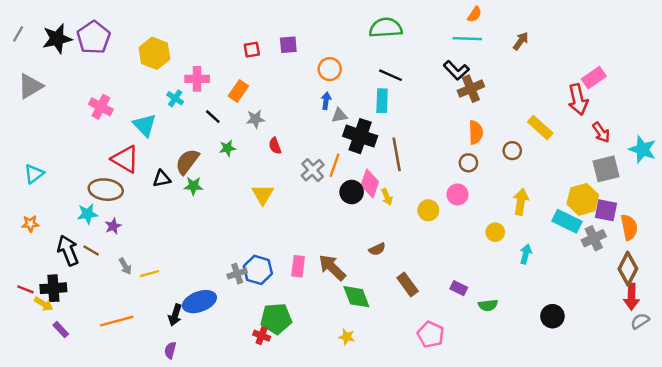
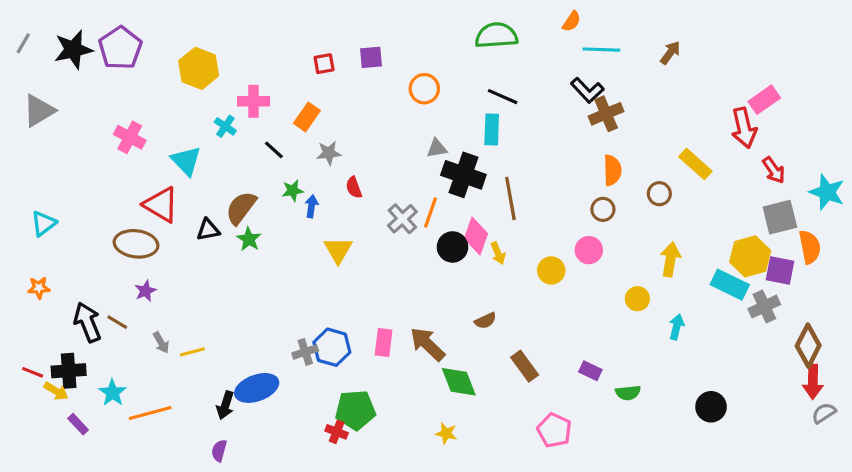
orange semicircle: (475, 14) -> (572, 21), moved
blue arrow: (326, 101) -> (311, 206), moved
green star: (193, 186) -> (249, 239), turned 30
cyan star: (87, 214) -> (113, 393), moved, turned -30
orange semicircle: (629, 227) -> (810, 247), moved

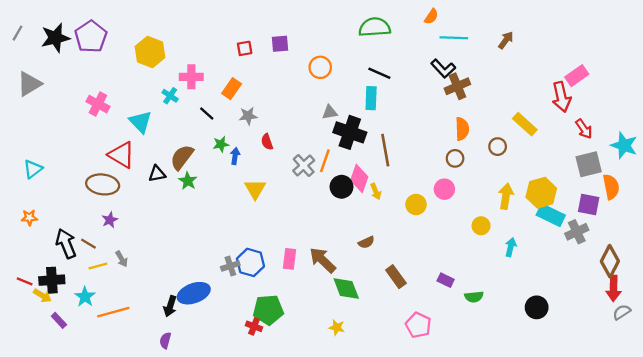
yellow hexagon: (750, 256) -> (541, 193), moved
yellow line: (192, 352) -> (98, 266), moved

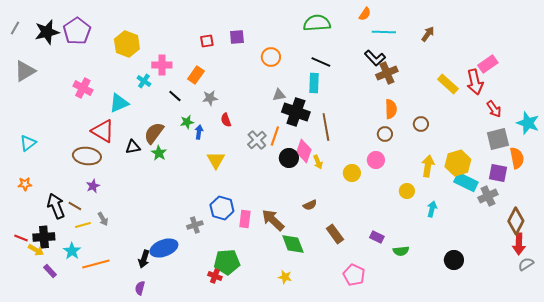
cyan triangle: (140, 122) -> (119, 103), turned 50
yellow rectangle: (525, 124) -> (448, 84), moved
blue hexagon: (250, 262) -> (222, 208), moved

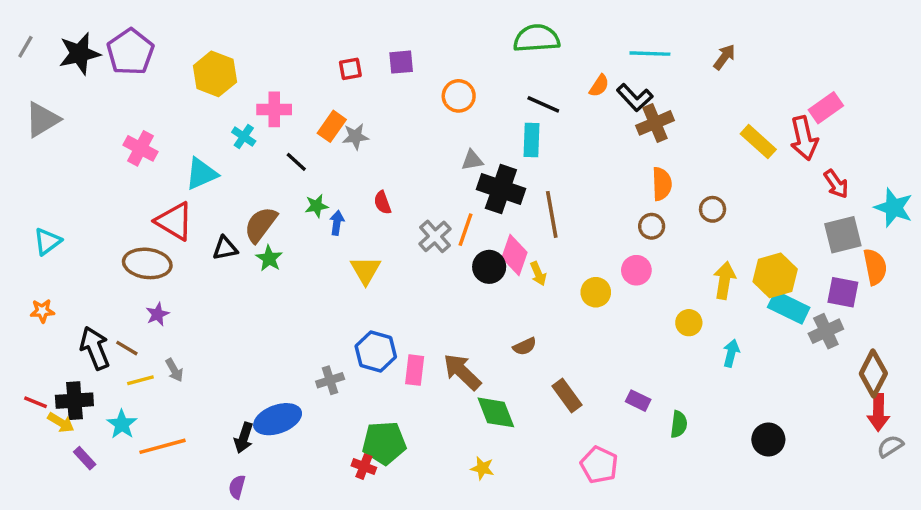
orange semicircle: (365, 14) -> (599, 86), moved
gray star: (210, 98) -> (355, 137), moved
green semicircle: (401, 251) -> (679, 424), turned -77

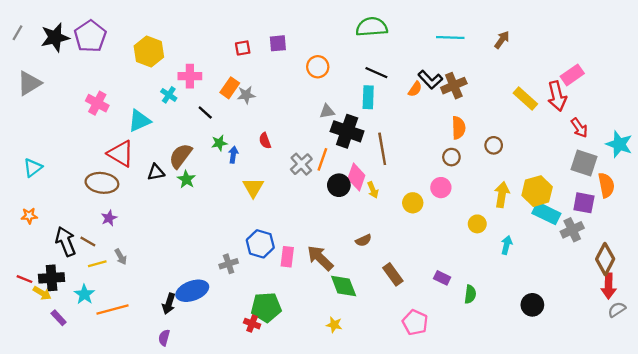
orange semicircle: (599, 86) -> (415, 89), moved
black L-shape: (635, 98) -> (430, 80), moved
gray square: (843, 235) -> (584, 163), turned 32

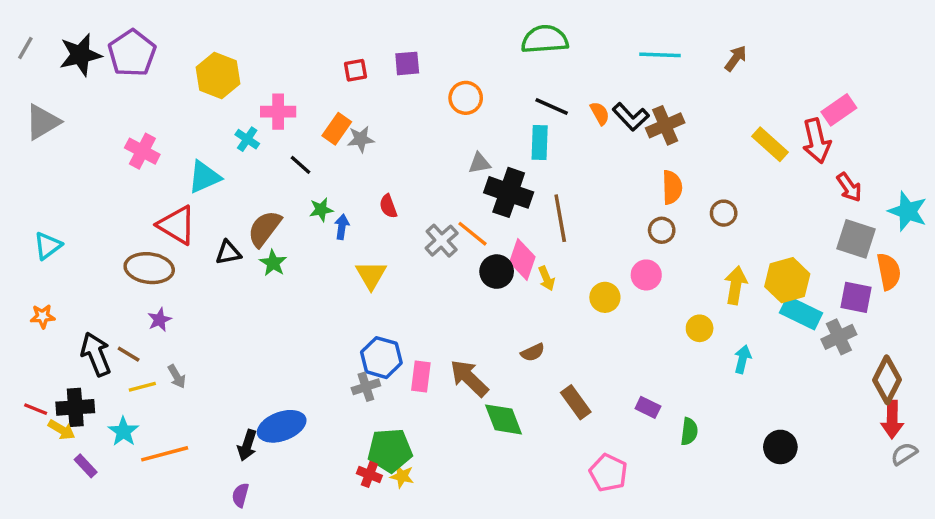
orange semicircle: (415, 89) -> (600, 113), moved, turned -63
orange line: (322, 159) -> (473, 234), turned -70
gray cross: (229, 264) -> (366, 387), moved
yellow star: (334, 325) -> (402, 476), moved

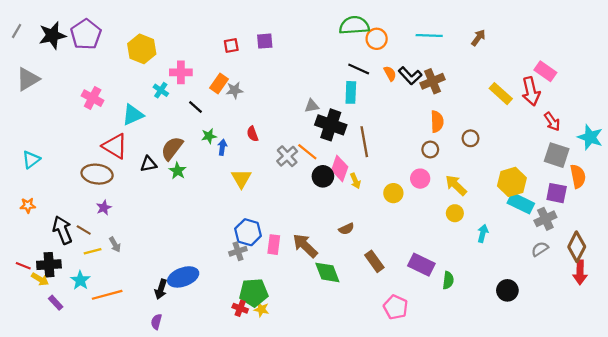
orange circle: (466, 98) -> (377, 39), moved
pink rectangle: (839, 110) -> (545, 71), turned 70
yellow arrow: (736, 285) -> (456, 185), moved, turned -55
purple rectangle: (648, 407) -> (421, 265), size x1.6
gray semicircle: (904, 454) -> (540, 249), moved

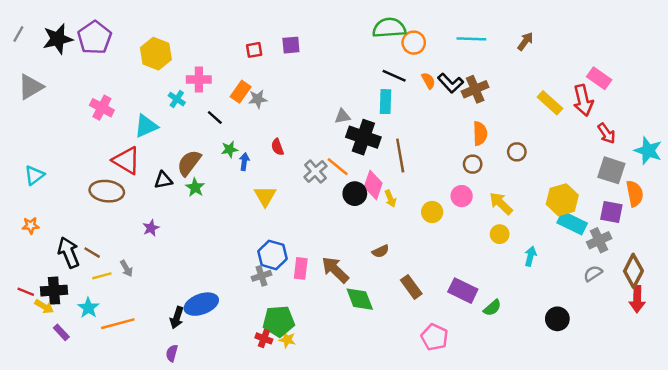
purple star: (104, 208) -> (151, 228), moved
green semicircle: (448, 280) -> (492, 308), turned 42

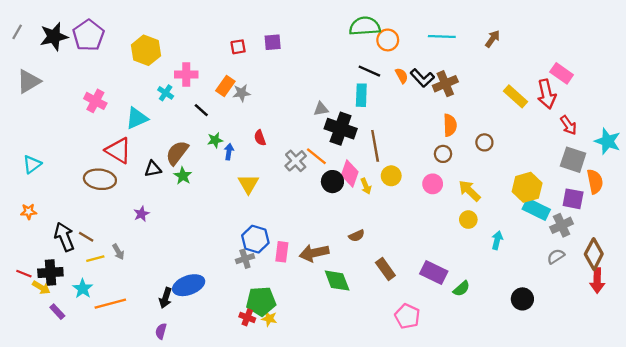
yellow circle: (432, 212) -> (391, 176), moved
brown arrow: (335, 270) -> (314, 253), turned -56

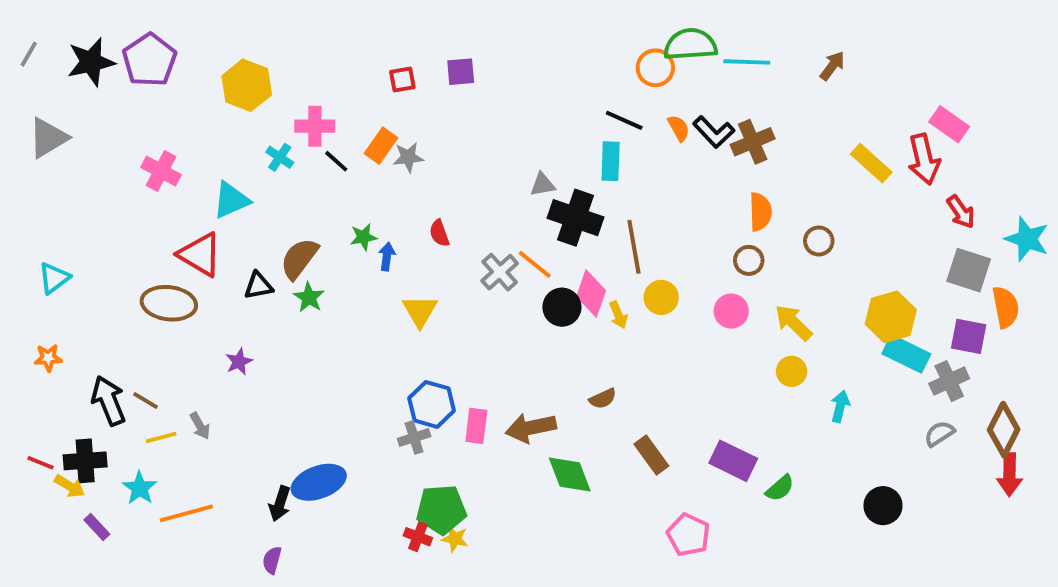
green semicircle: (365, 26) -> (690, 44), moved
black line: (201, 110) -> (336, 161), moved

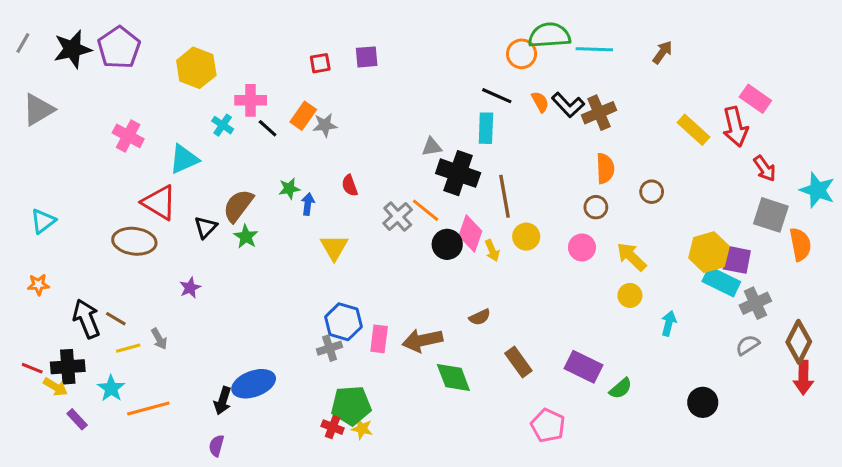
black triangle: (258, 286) -> (206, 227), turned -35
purple square: (969, 336) -> (737, 260), moved

